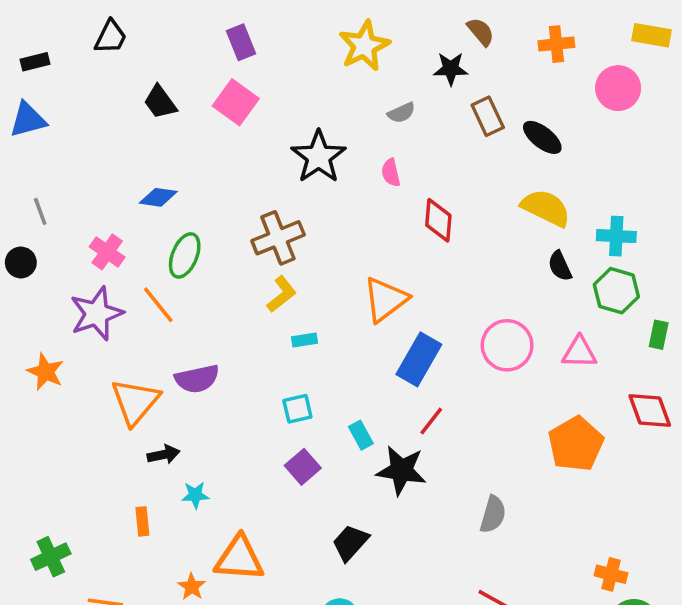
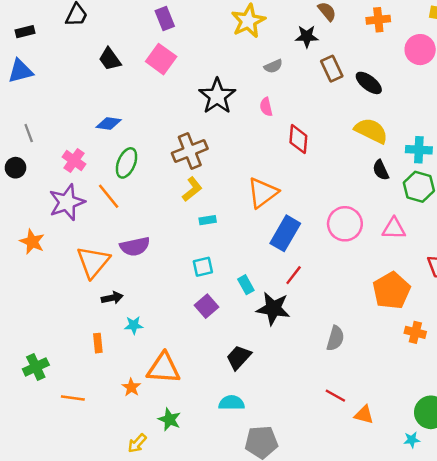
orange cross: (611, 574) -> (415, 332), moved

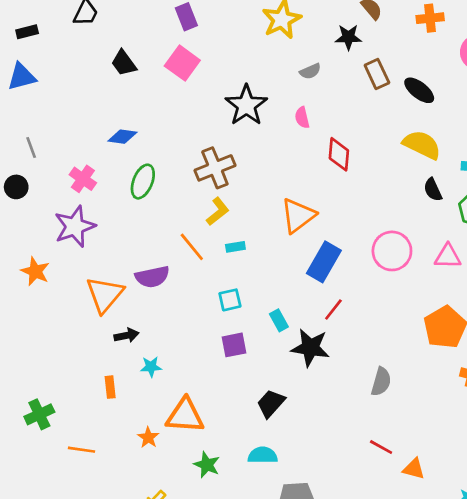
orange line: (109, 196) -> (192, 247), moved
purple square: (206, 306) -> (234, 345), turned 30
green star: (169, 419) -> (207, 465), moved

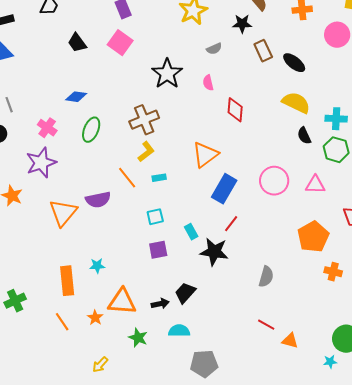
black arrow: (126, 335) -> (160, 304), moved
orange rectangle: (110, 387) -> (67, 281), size x1.8
orange line: (82, 450) -> (62, 322), moved, turned 48

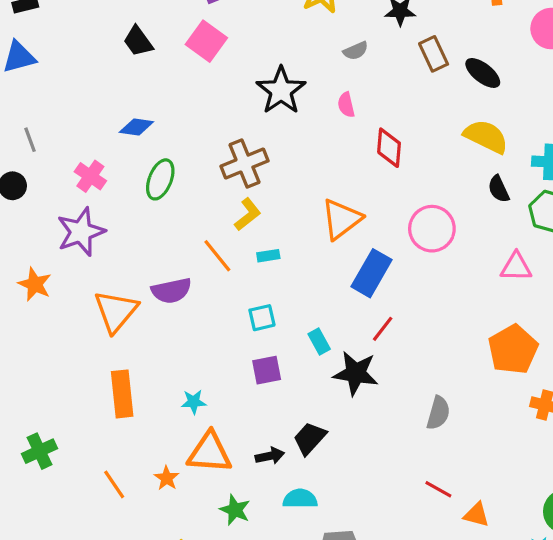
pink circle: (274, 181) -> (432, 229), moved
cyan star: (97, 266) -> (194, 402), moved
orange rectangle: (67, 281) -> (122, 394), moved

